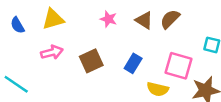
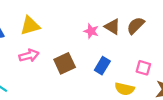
pink star: (108, 19) -> (91, 31), moved
pink square: (179, 66) -> (143, 68), size x0.6

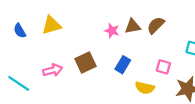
brown triangle: (112, 27) -> (133, 26), turned -42
pink arrow: (29, 56) -> (53, 70), moved

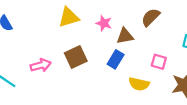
yellow triangle: (52, 25) -> (69, 17), moved
brown triangle: (133, 26) -> (125, 36), moved

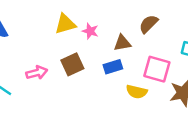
pink star: (104, 23) -> (90, 31), moved
blue rectangle: (116, 59) -> (113, 67), turned 42
pink square: (159, 62) -> (157, 69), size x1.6

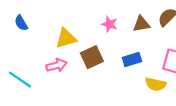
yellow triangle: (65, 24) -> (66, 38), moved
brown triangle: (122, 43) -> (141, 24), moved

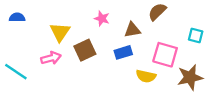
blue semicircle: (21, 23) -> (17, 17), turned 119
brown triangle: (141, 24) -> (132, 30), moved
yellow triangle: (66, 38) -> (60, 32), turned -40

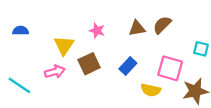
pink star: (102, 19) -> (97, 31), moved
brown triangle: (132, 30) -> (137, 28), moved
blue rectangle: (123, 52) -> (128, 66), turned -30

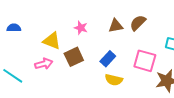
yellow triangle: (64, 45) -> (52, 41), turned -42
yellow semicircle: (151, 90) -> (114, 80), moved

